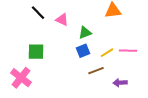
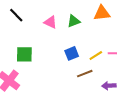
black line: (38, 13) -> (16, 15), moved
green triangle: (85, 33) -> (74, 21), moved

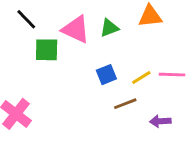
pink triangle: (50, 22) -> (76, 29), size x1.5
green square: (24, 54) -> (47, 50), moved

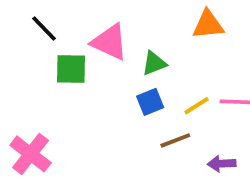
green triangle: (109, 28) -> (154, 63), moved

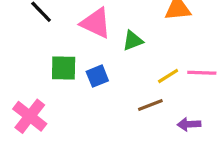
green square: (71, 69) -> (64, 68), moved
blue square: (150, 102) -> (97, 76), moved

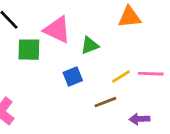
green square: (64, 68) -> (29, 50), moved
blue square: (97, 76) -> (73, 77), moved

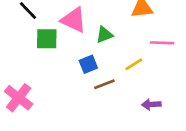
pink line: (151, 74) -> (162, 43), moved
brown line: (105, 102) -> (104, 84), moved

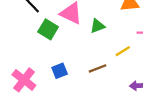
green square: (47, 39) -> (48, 29), turned 30
blue square: (88, 64) -> (60, 71), moved

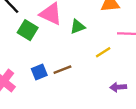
brown line: (98, 68) -> (62, 70), moved

